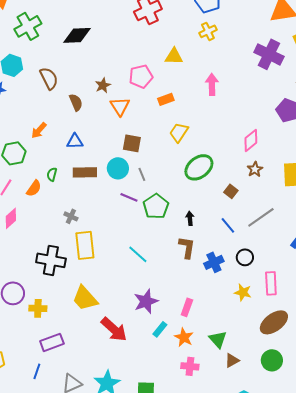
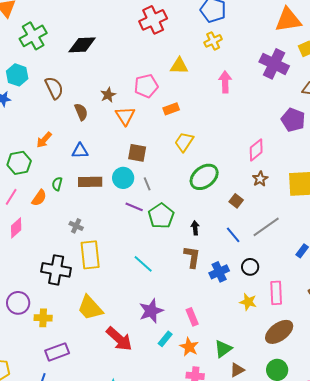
pink arrow: (212, 84) -> (225, 82), moved
pink rectangle: (187, 307) -> (192, 317), turned -42
green triangle: (218, 339) -> (223, 349), turned 36

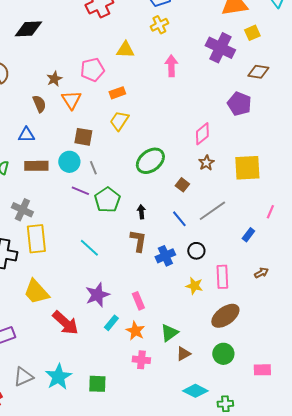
brown semicircle: (81, 112) -> (39, 104), moved
yellow trapezoid: (184, 142) -> (119, 121), moved
gray cross: (76, 226) -> (22, 210), size x1.5

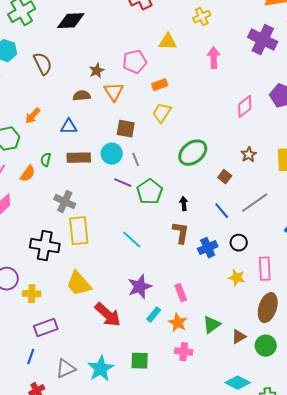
brown semicircle: (39, 104) -> (82, 96), turned -72
pink diamond: (202, 134) -> (245, 107), moved
brown ellipse: (225, 316) -> (268, 308), turned -36
brown triangle: (183, 354) -> (239, 337), moved
green square: (97, 384) -> (140, 361), moved

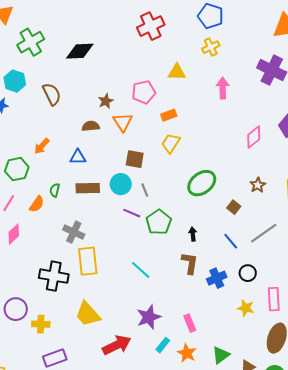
red arrow: (108, 315) -> (117, 345), turned -68

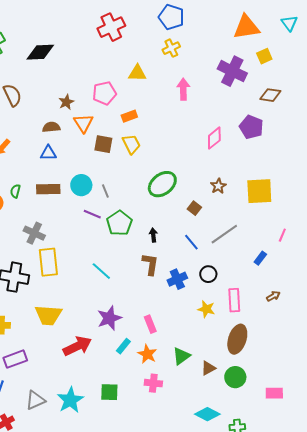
yellow trapezoid: (171, 143) -> (131, 144), turned 120
blue triangle: (78, 157) -> (48, 153), moved
brown square: (135, 159) -> (103, 144), moved
yellow trapezoid: (88, 314) -> (48, 315), turned -44

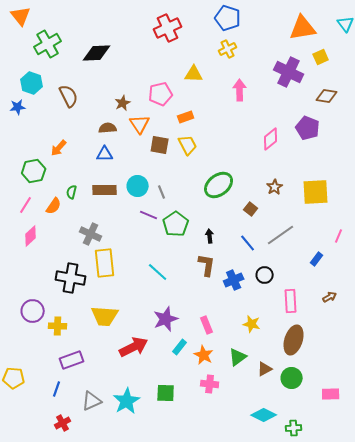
yellow star: (206, 309) -> (252, 324), moved

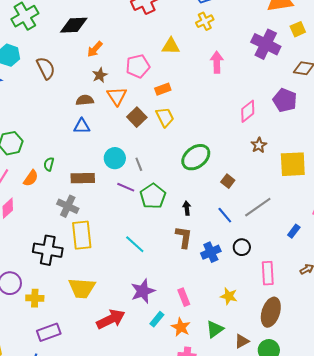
brown square: (160, 145) -> (137, 117), turned 36
orange arrow: (59, 148) -> (95, 49), moved
brown star: (275, 187) -> (259, 145), moved
brown rectangle: (105, 190) -> (83, 178), moved

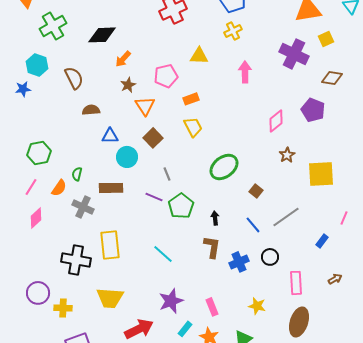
brown semicircle: (85, 100) -> (91, 110), moved
brown square: (137, 117) -> (153, 138), moved
cyan circle: (115, 158) -> (127, 157), moved
gray cross: (68, 206) -> (83, 207), moved

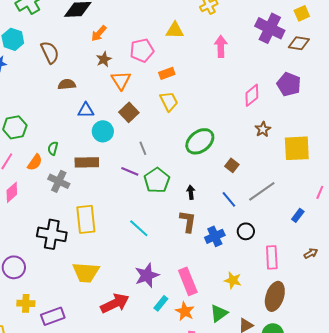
brown diamond: (332, 78) -> (299, 43), moved
pink rectangle: (212, 307) -> (188, 281), size x1.5
yellow cross: (63, 308) -> (26, 303), moved

